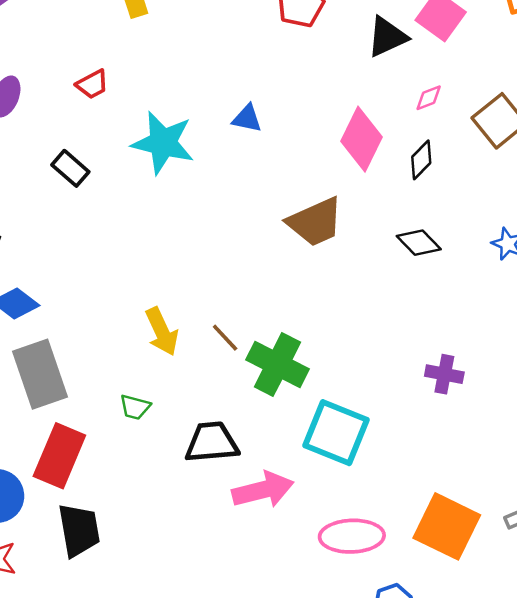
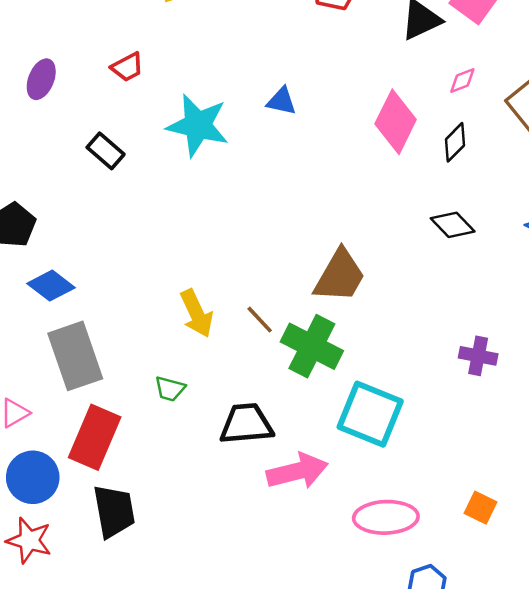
brown trapezoid: (315, 222) -> (340, 276), moved, turned -36
orange square: (447, 526) -> (481, 508), size x0.5

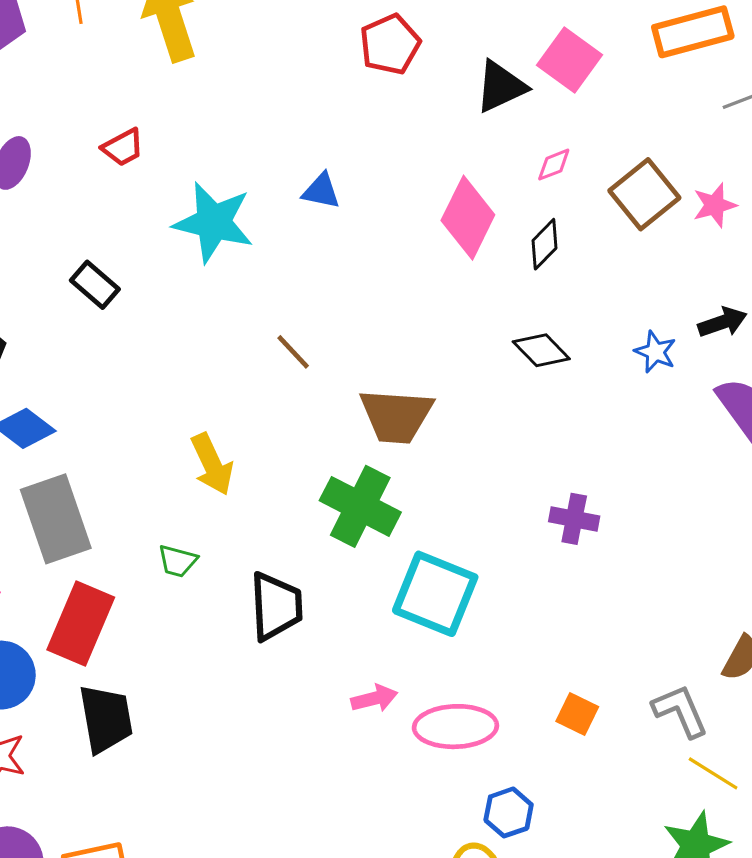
black rectangle: (106, 151) -> (95, 285), moved
brown trapezoid: (340, 276) -> (396, 416), turned 64
brown line: (260, 320) -> (293, 352), moved
black trapezoid: (246, 424) -> (276, 606), turned 92
pink arrow: (297, 471) -> (374, 698), moved, size x0.6

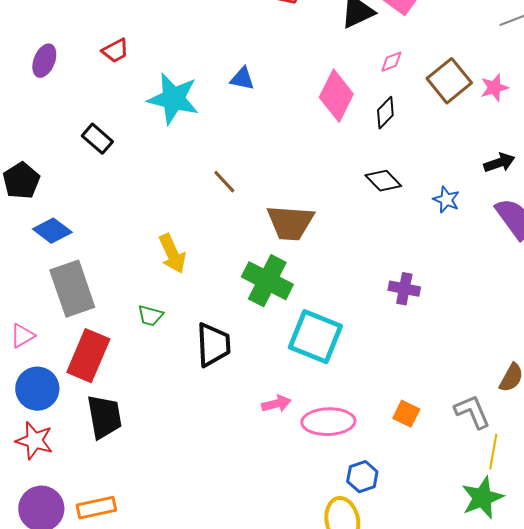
blue star: (655, 352) -> (446, 200), moved
yellow line: (713, 773) -> (493, 452), turned 68

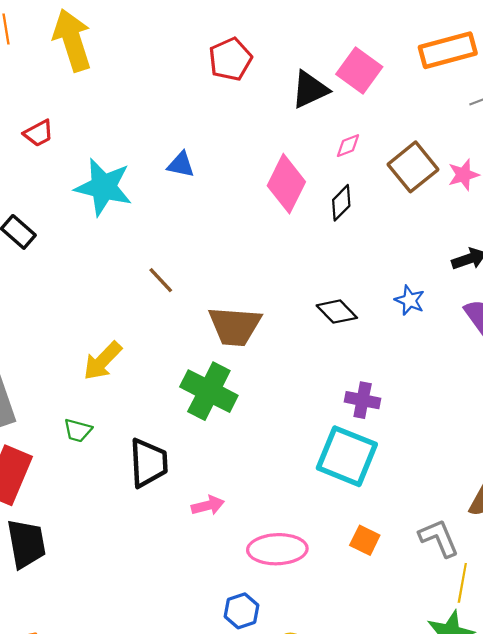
black diamond: (383, 181) -> (337, 312), moved
yellow arrow: (172, 254) -> (102, 361), turned 69
cyan square: (315, 337) -> (347, 456), moved
pink arrow: (276, 404) -> (208, 505), moved
blue hexagon: (362, 477) -> (241, 611), moved

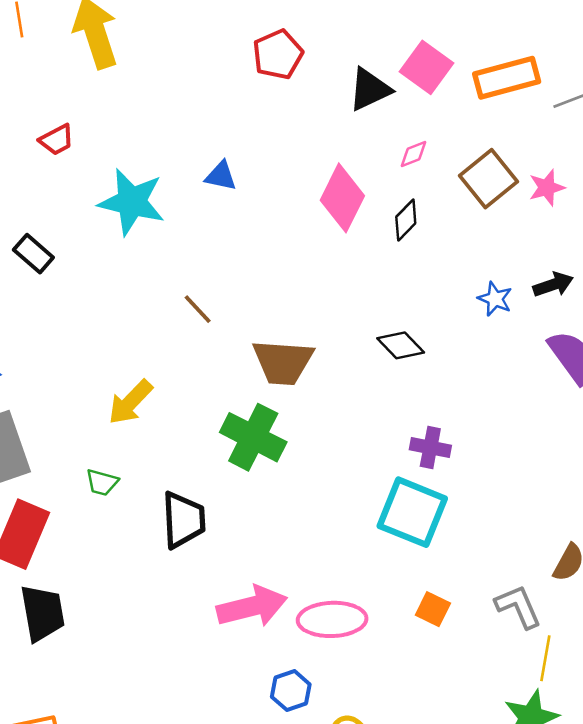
orange rectangle: (448, 50) -> (507, 78), moved
blue star: (410, 300) -> (495, 299), moved
pink arrow: (208, 505) -> (252, 607), moved, size x1.8

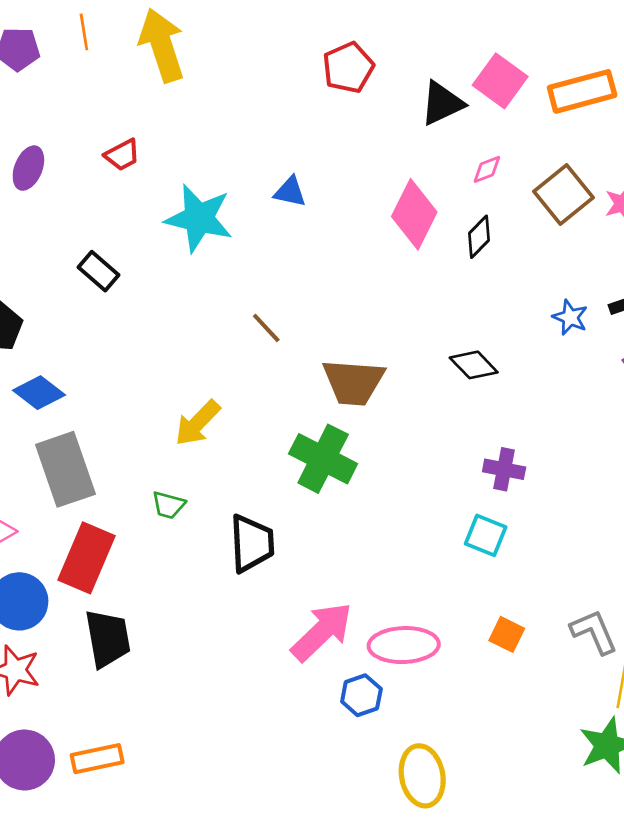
cyan square: (412, 512) -> (486, 535), size x0.6
pink arrow: (252, 607) -> (322, 632), turned -30
blue hexagon: (291, 691) -> (361, 695), moved

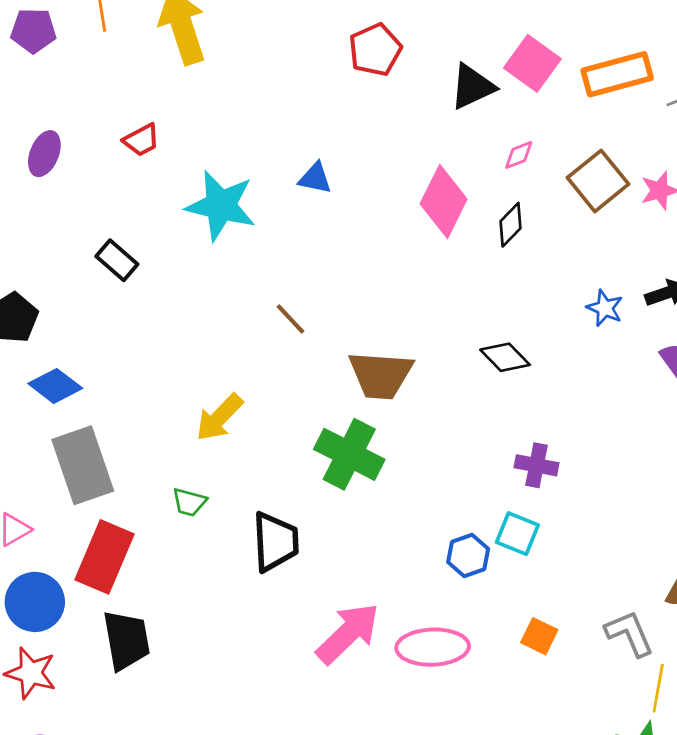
blue hexagon: (361, 695) -> (468, 555), moved

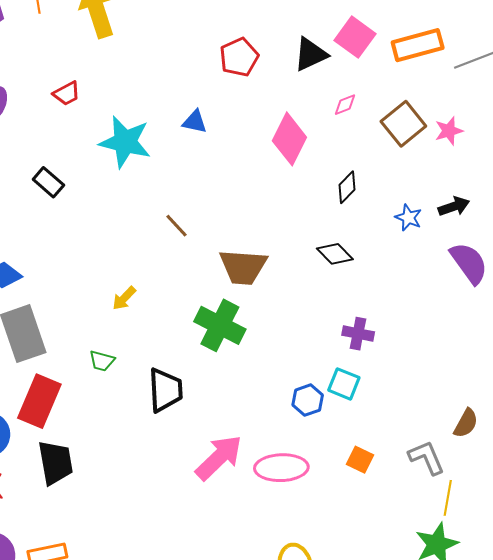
red pentagon: (375, 50) -> (239, 57), moved
black diamond: (511, 225) -> (347, 187), moved
yellow arrow: (219, 417) -> (124, 298), size x0.7

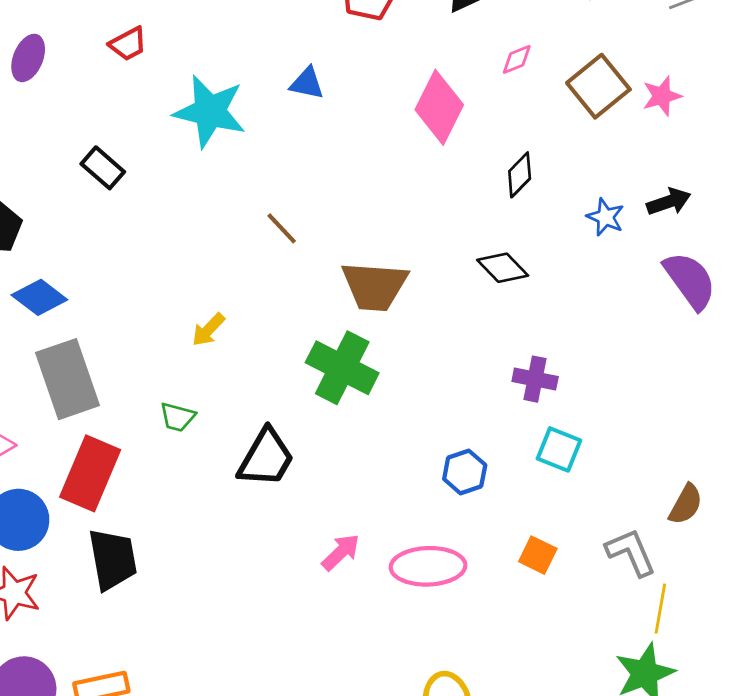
cyan square: (344, 384) -> (559, 449), moved
black trapezoid: (165, 390) -> (266, 458), turned 33
pink arrow: (219, 458) -> (341, 552), size x0.6

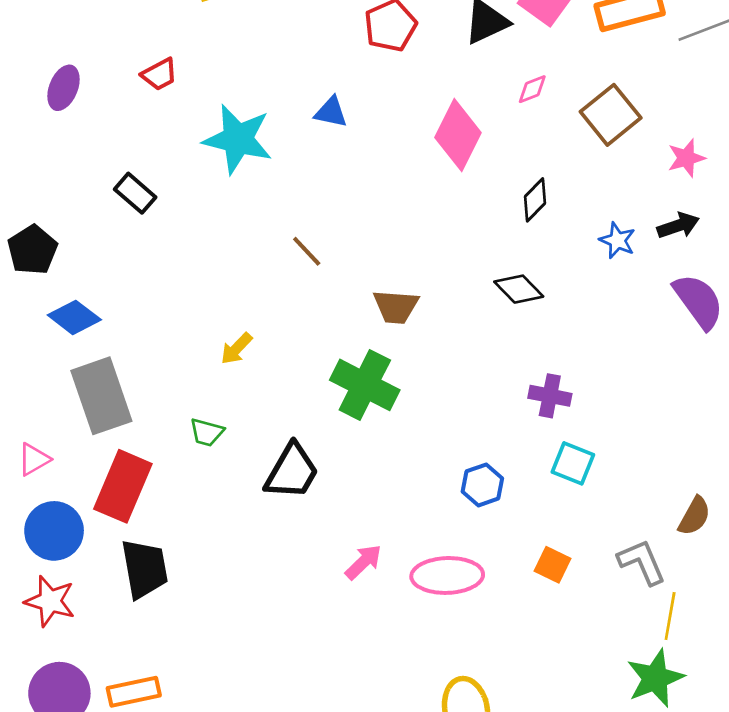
pink star: (662, 96) -> (686, 158), moved
brown trapezoid: (375, 286) -> (396, 307), size x0.7

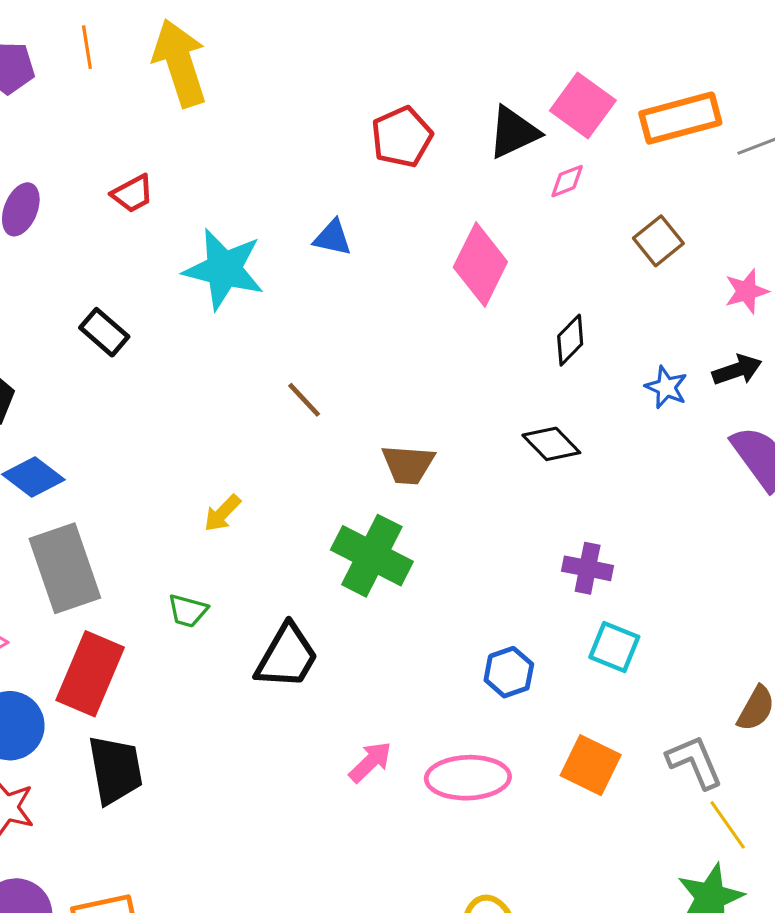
pink diamond: (532, 89) -> (567, 181), moved
brown square: (611, 115) -> (658, 241), size x0.7
orange square: (553, 565) -> (591, 765), size x1.4
yellow line: (670, 616) -> (728, 825), turned -45

